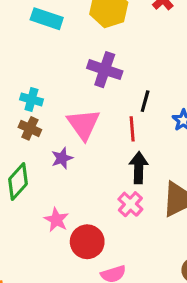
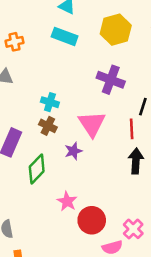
pink cross: (130, 204) -> (133, 229), moved

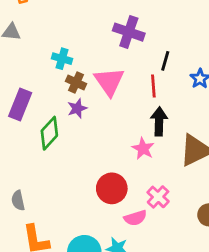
brown cross: (48, 126) -> (76, 83), moved
purple star: (73, 151) -> (77, 108), moved
pink star: (67, 201) -> (143, 149), moved

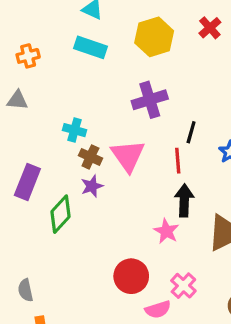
purple cross: (129, 32) -> (150, 100), turned -36

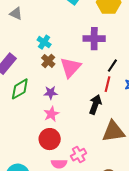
red line: (178, 161) -> (107, 84), moved
purple star: (92, 186) -> (51, 93), moved
pink star: (166, 231) -> (51, 114), moved

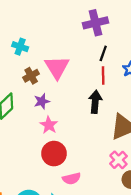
purple cross: (94, 39) -> (95, 23), moved
brown cross: (48, 61) -> (31, 76), moved, turned 32
pink cross: (79, 155) -> (118, 160), moved

